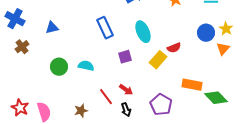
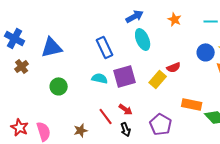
blue triangle: (52, 28) -> (52, 47), size x1.6
cyan ellipse: (143, 32) -> (143, 39), moved
purple square: (125, 57) -> (125, 76), size x1.6
cyan semicircle: (86, 66) -> (100, 78), moved

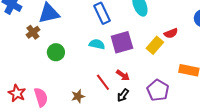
brown cross: (22, 66) -> (33, 32), moved
black arrow: (126, 129) -> (123, 95), turned 56

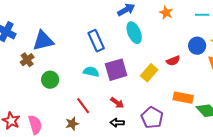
red semicircle: (171, 33) -> (173, 61), moved
red line: (103, 82) -> (83, 106), moved
black arrow: (123, 95) -> (117, 123), turned 56

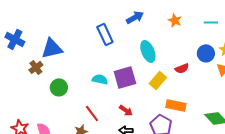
cyan ellipse: (134, 33) -> (148, 51), moved
blue rectangle: (96, 41) -> (105, 34), moved
orange rectangle: (183, 98) -> (176, 105), moved

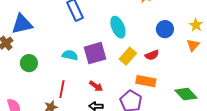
blue circle: (206, 53) -> (165, 29), moved
red semicircle: (182, 68) -> (152, 55), moved
red line: (92, 113) -> (62, 89), turned 48

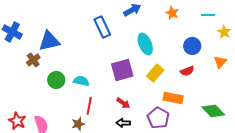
yellow star: (196, 25) -> (224, 32), moved
cyan semicircle: (70, 55) -> (81, 81), moved
red semicircle: (152, 55) -> (187, 71), moved

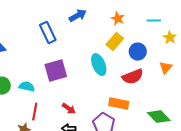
cyan ellipse: (145, 44) -> (99, 65), moved
purple square: (122, 70) -> (56, 71), moved
red semicircle: (187, 71) -> (133, 77), size x1.5
yellow rectangle: (155, 73) -> (115, 42), moved

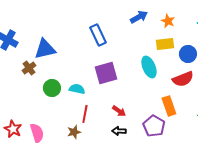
blue arrow: (78, 16) -> (139, 17), moved
yellow rectangle: (115, 42) -> (165, 44), turned 42
orange rectangle: (119, 104) -> (169, 106), turned 60

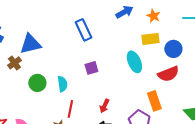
purple square: (106, 73) -> (91, 68), size x0.6
cyan semicircle: (77, 89) -> (62, 84), turned 70
red arrow: (119, 111) -> (104, 106), turned 80

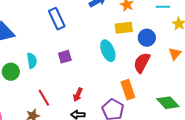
red semicircle: (168, 74) -> (142, 63), turned 140
cyan semicircle: (62, 84) -> (32, 61), moved
red line: (70, 109) -> (44, 98), turned -42

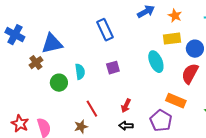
orange rectangle: (128, 90) -> (176, 101), turned -48

